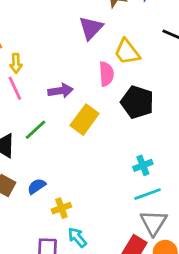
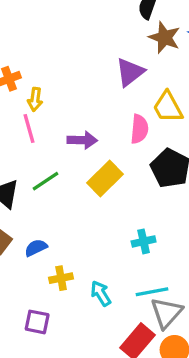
cyan cross: (143, 165) -> (144, 241), moved
cyan line: (148, 194) -> (152, 292), moved
cyan arrow: (77, 237) -> (101, 293), moved

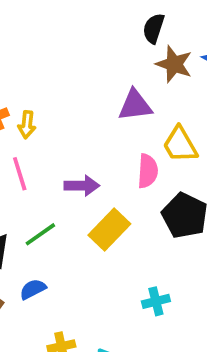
purple triangle: (130, 72) -> (135, 105), turned 32
yellow arrow: (35, 99) -> (27, 125), moved
blue semicircle: (36, 248) -> (33, 289), moved

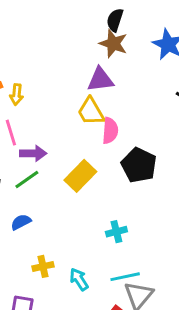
brown star: (174, 64) -> (113, 44), moved
yellow trapezoid: (180, 145) -> (91, 112), moved
purple arrow: (82, 186) -> (33, 153), moved

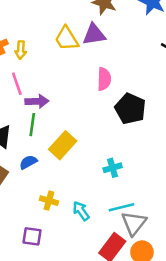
yellow trapezoid: (91, 112) -> (67, 39), moved
yellow rectangle: (80, 176) -> (63, 145), moved
green line: (27, 180) -> (32, 125), turned -45
yellow cross: (43, 266) -> (49, 201), turned 30

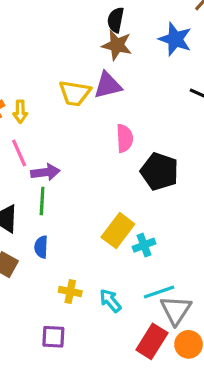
yellow trapezoid: (67, 39) -> (75, 93), turned -44
yellow rectangle: (63, 145) -> (118, 231), moved
blue semicircle: (28, 162) -> (41, 247), turned -54

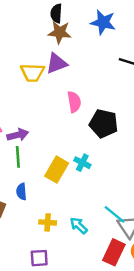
yellow rectangle: (118, 231) -> (57, 170), moved
cyan cross: (144, 245) -> (82, 163), moved, turned -35
cyan line: (159, 292) -> (115, 214), turned 65

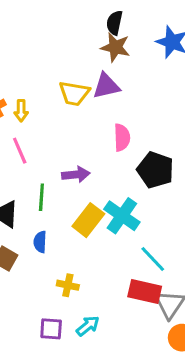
purple arrow: (18, 135) -> (76, 175), moved
cyan cross: (82, 163) -> (122, 216), size x1.6
cyan line: (115, 214) -> (153, 259), moved
cyan arrow: (79, 226) -> (88, 326), moved, turned 90
red rectangle: (114, 252) -> (145, 291), moved, turned 70

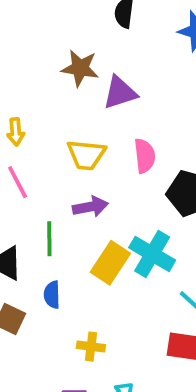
brown star: (115, 47) -> (80, 68), moved
yellow trapezoid: (74, 93) -> (86, 155), moved

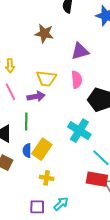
purple triangle: (120, 93) -> (80, 51), moved
purple arrow: (90, 207) -> (36, 96), moved
yellow rectangle: (110, 263) -> (42, 149), moved

